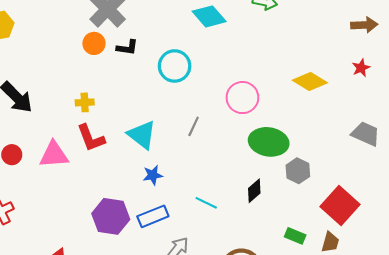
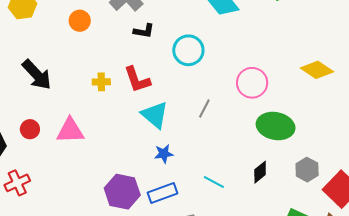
orange circle: (94, 43) -> (80, 21), moved
red L-shape: (91, 138) -> (137, 80), moved
gray hexagon: (298, 171) -> (307, 170), moved

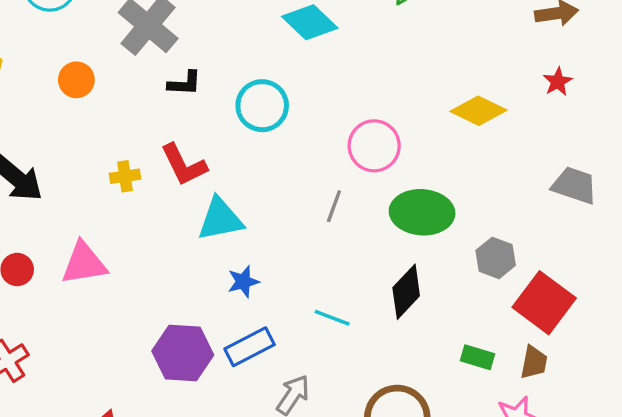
gray line: (204, 109) -> (334, 206), moved
cyan triangle: (155, 115) -> (220, 219), turned -44
gray hexagon: (307, 170) -> (496, 258), moved
black diamond: (260, 172) -> (406, 292), size x1.4

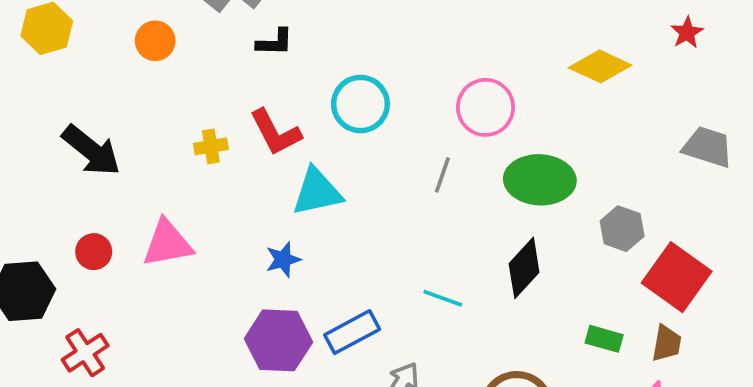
cyan circle: (262, 106) -> (360, 104), moved
blue star: (243, 282) -> (283, 259), moved

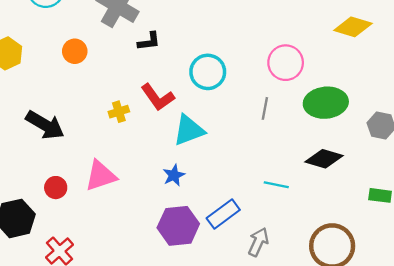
black diamond: (524, 268) -> (324, 159), turned 72

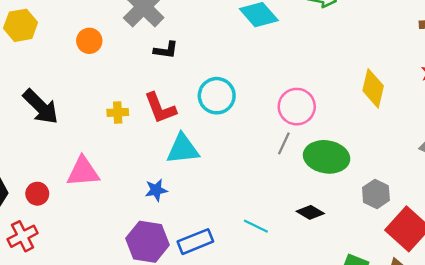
yellow diamond: (353, 27) -> (373, 88), turned 72
gray line: (265, 108) -> (284, 143), moved
black diamond: (324, 159) -> (310, 212), size x0.7
red circle: (56, 188) -> (37, 194), moved

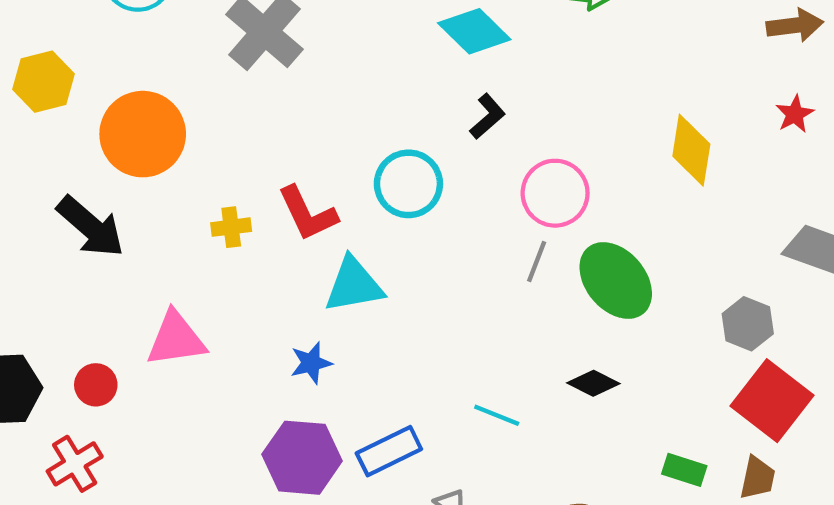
orange circle: (89, 41) -> (143, 134), moved, size x1.8
black L-shape: (166, 50) -> (487, 116), moved, turned -45
green ellipse: (327, 157) -> (616, 280), turned 45
gray hexagon: (376, 194) -> (748, 324), moved

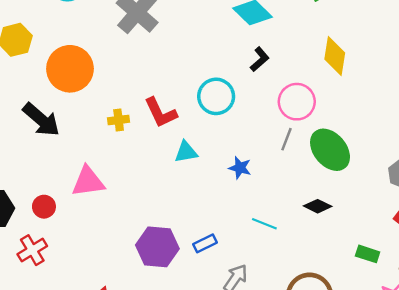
yellow diamond: (691, 150) -> (335, 56), moved
cyan triangle: (354, 285) -> (186, 152), size x0.7
blue star: (311, 363) -> (240, 168), moved, turned 30
blue rectangle: (389, 451) -> (205, 243), size x0.7

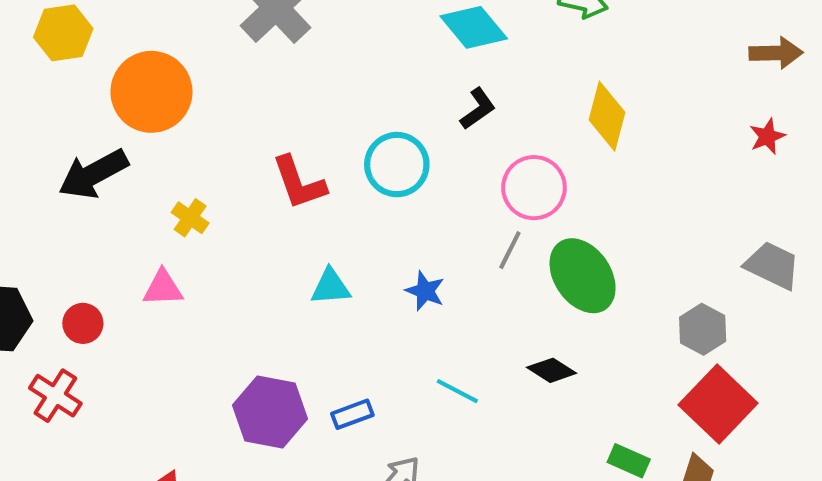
black arrow: (41, 120) -> (93, 174), turned 105
yellow cross: (119, 120) -> (190, 218), moved, turned 36
cyan triangle: (186, 152) -> (331, 287), moved
pink triangle: (88, 182) -> (163, 288), size x0.7
red cross: (32, 250) -> (55, 396), turned -32

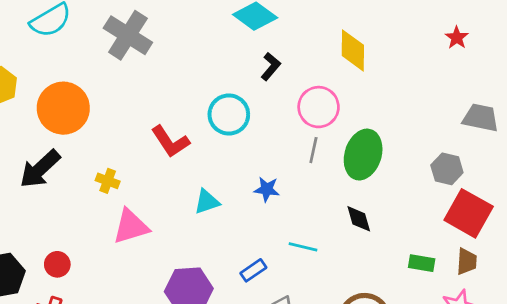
green ellipse: (583, 276) -> (363, 155), turned 66
pink triangle: (163, 288) -> (131, 227), moved, size x1.4
black diamond: (552, 370) -> (359, 219), turned 56
blue rectangle: (352, 414) -> (253, 270), moved

